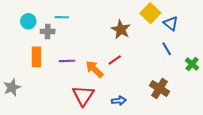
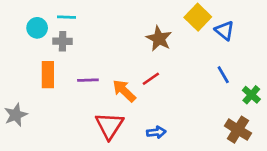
cyan line: (62, 17) -> (67, 17), moved
blue line: (167, 49) -> (223, 75), moved
green cross: (192, 64) -> (251, 95), moved
brown cross: (159, 88) -> (238, 130), moved

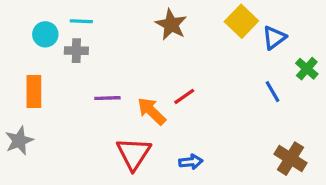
blue triangle: (225, 31) -> (274, 38), turned 45
brown star: (159, 39) -> (171, 25), moved
orange rectangle: (48, 75) -> (34, 92), moved
green cross: (251, 95) -> (307, 69), moved

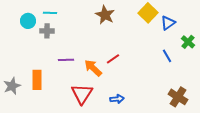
orange rectangle: (34, 92) -> (37, 80), moved

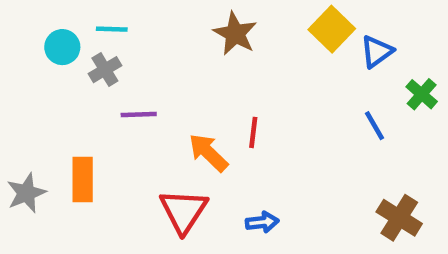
gray cross: (47, 31) -> (105, 70), turned -32
red line: (113, 59) -> (253, 132), turned -48
purple line: (66, 60) -> (139, 114), moved

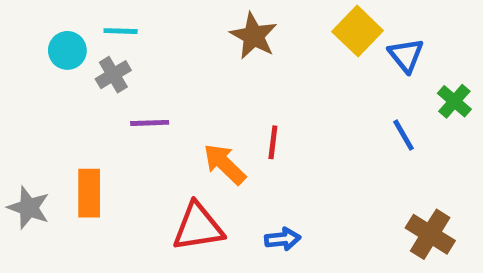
blue triangle: (377, 52) -> (406, 55), turned -33
gray star: (26, 193) -> (29, 208), turned -30
red triangle: (184, 211) -> (198, 227), turned 48

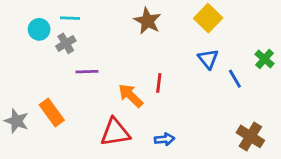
blue triangle: (406, 55) -> (208, 59), moved
orange rectangle: (89, 193) -> (52, 112), turned -36

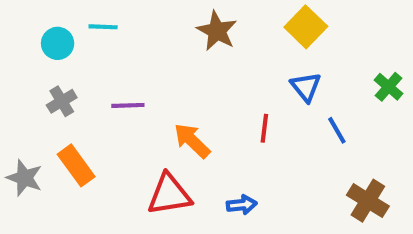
gray cross: (66, 43) -> (62, 101), moved
blue line: (235, 79) -> (337, 130), moved
red line: (159, 83) -> (264, 128), moved

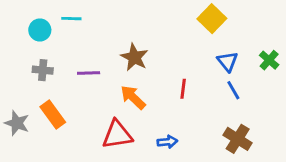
brown star: (217, 31) -> (134, 57), moved
blue triangle: (306, 87) -> (228, 62), moved
gray cross: (62, 101) -> (43, 70), turned 36
brown cross: (368, 201) -> (238, 139), moved

